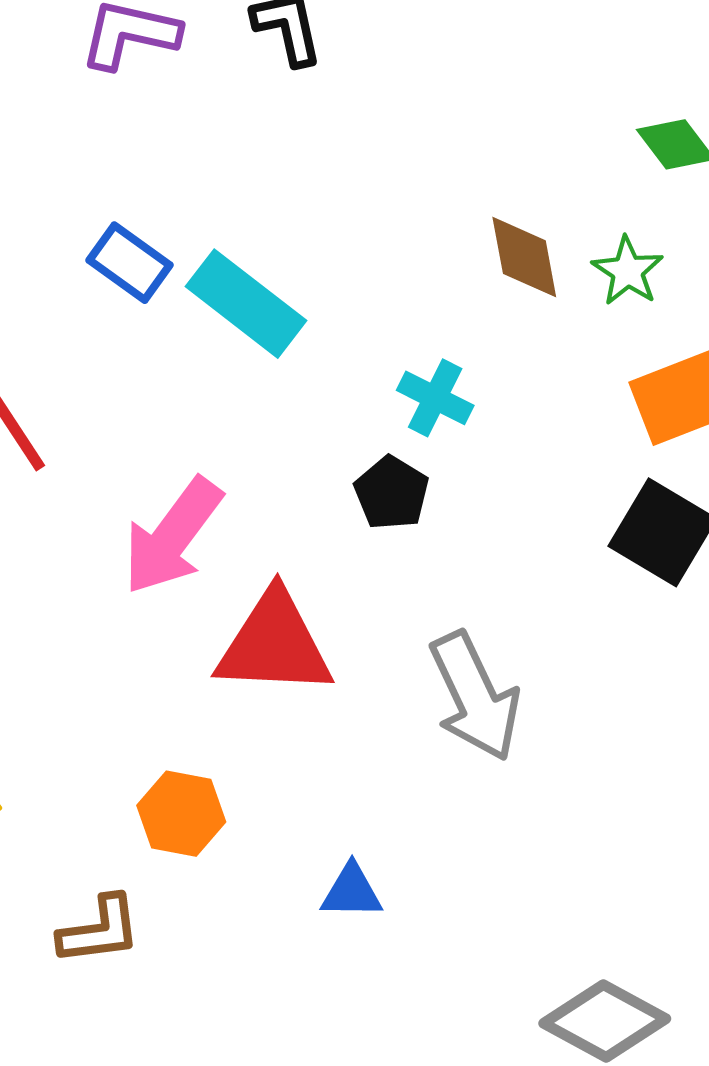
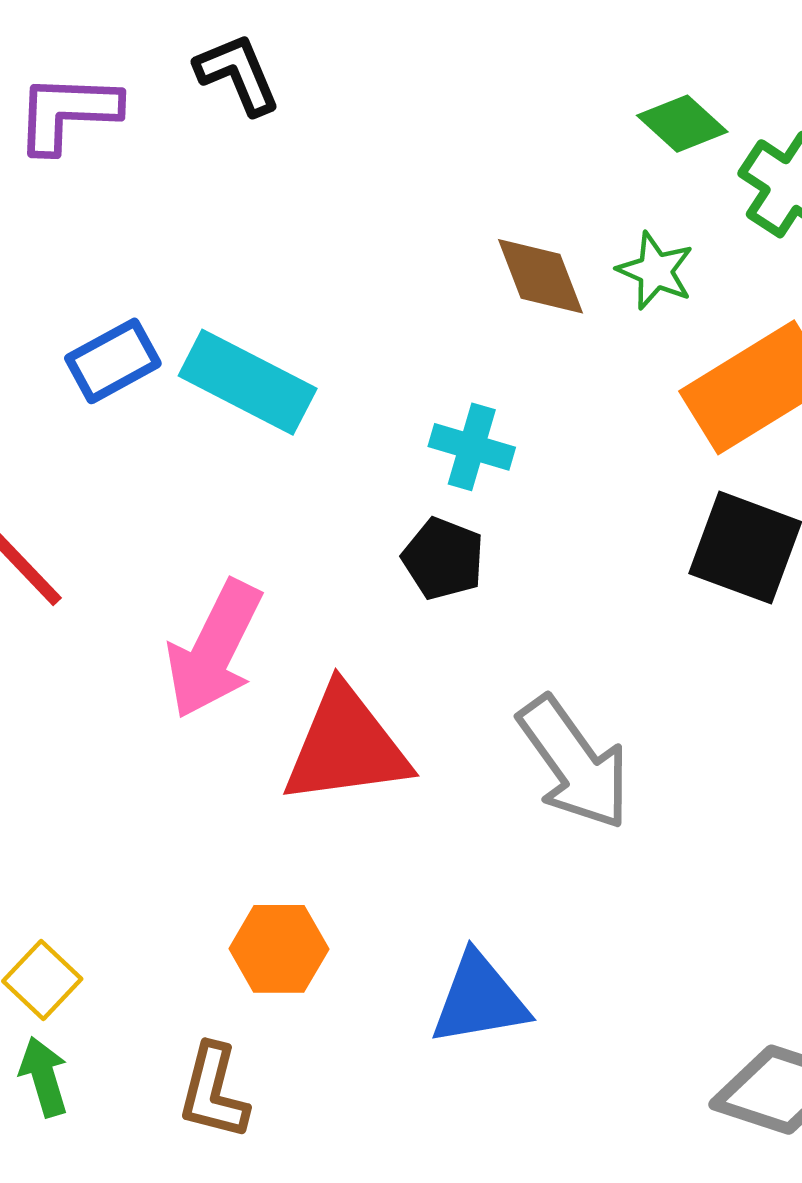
blue rectangle: (130, 263) -> (113, 361), turned -54
blue triangle: (352, 891) -> (479, 999), size x1.5
brown L-shape: (100, 930) -> (213, 1092), turned 122

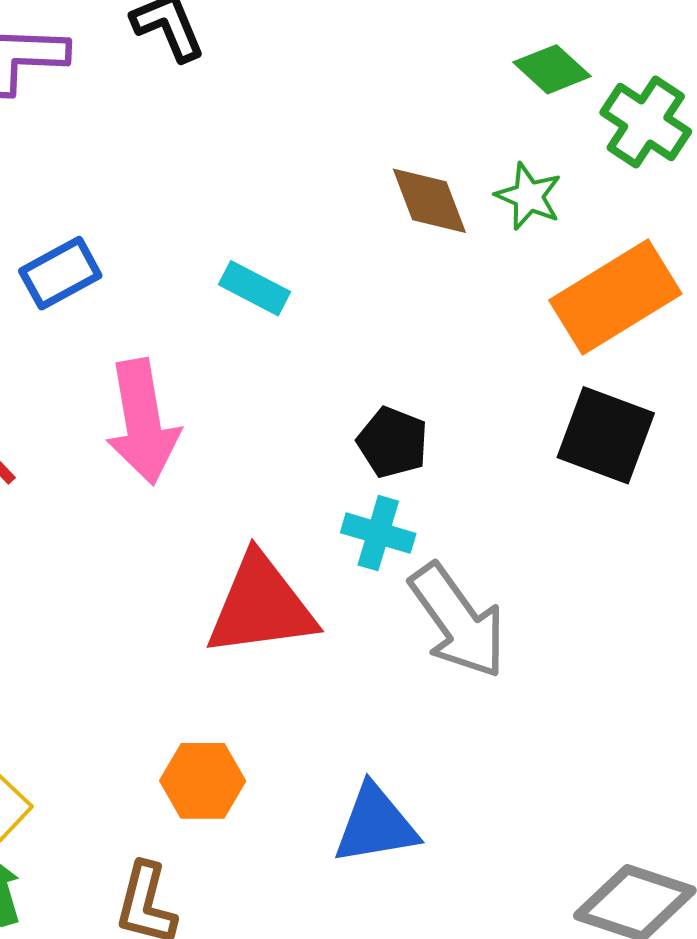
cyan rectangle: (248, 382) -> (254, 288), moved, size x0.6
cyan cross: (472, 447) -> (378, 533), moved
black pentagon: (443, 559) -> (393, 442), moved
pink arrow: (214, 649) -> (143, 422), moved, turned -36

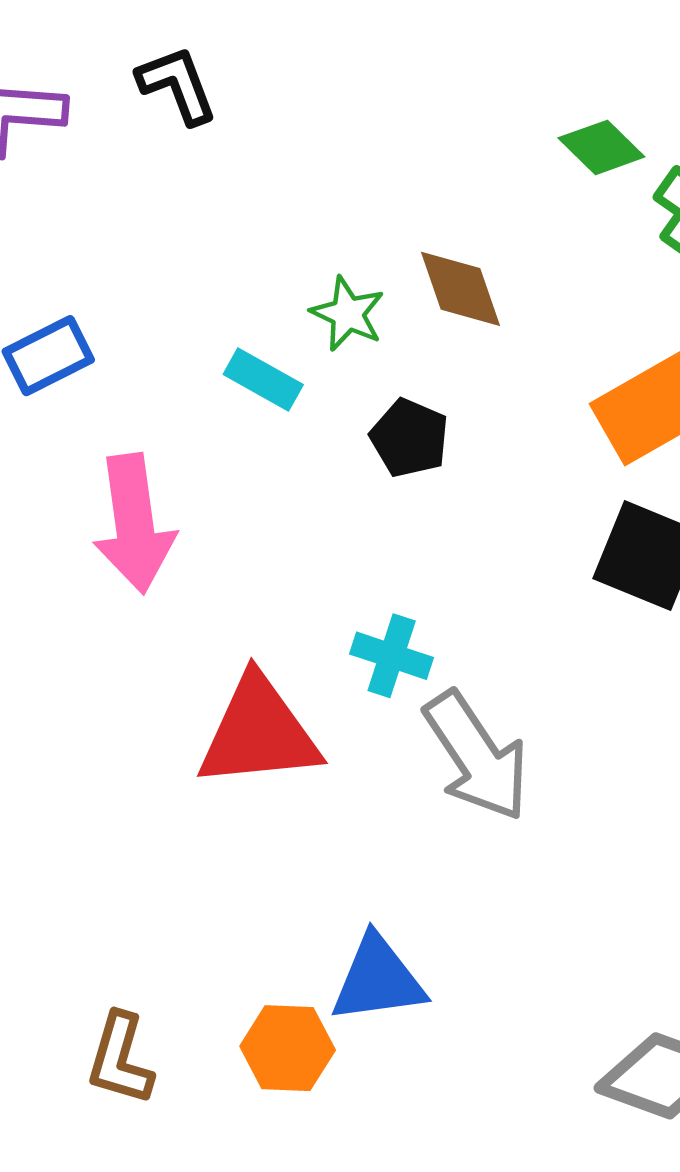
green star: (529, 196) -> (348, 314), moved
black pentagon: (393, 442) -> (409, 438), moved
orange hexagon: (203, 781) -> (288, 1048), moved

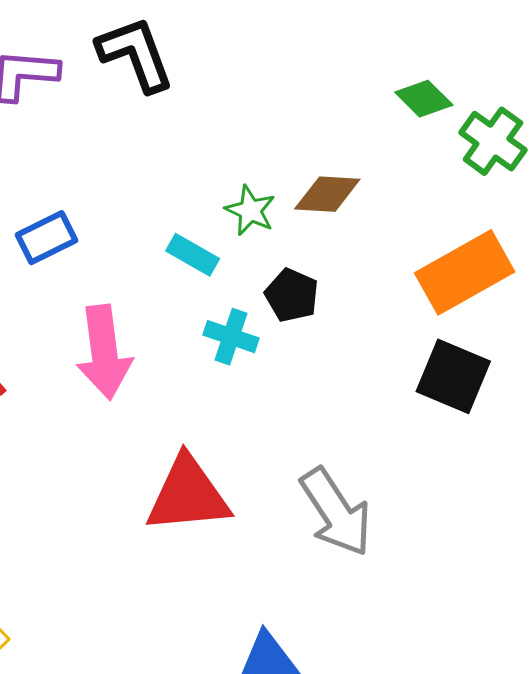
black L-shape: (177, 85) -> (136, 54), size x1.4
brown diamond: (461, 289) -> (327, 194), turned -68
cyan cross: (392, 656) -> (231, 337), moved

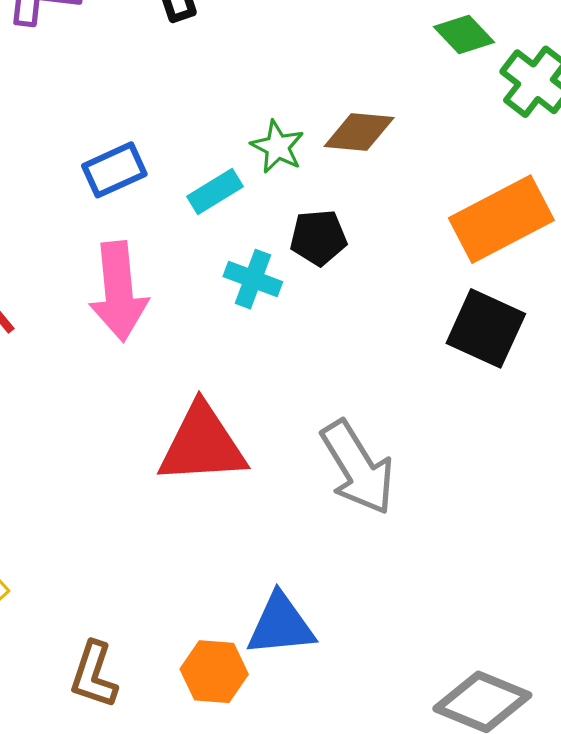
blue rectangle: (46, 238) -> (114, 170), moved
cyan rectangle: (193, 255) -> (215, 192), turned -63
black pentagon: (292, 295) -> (318, 238), turned -30

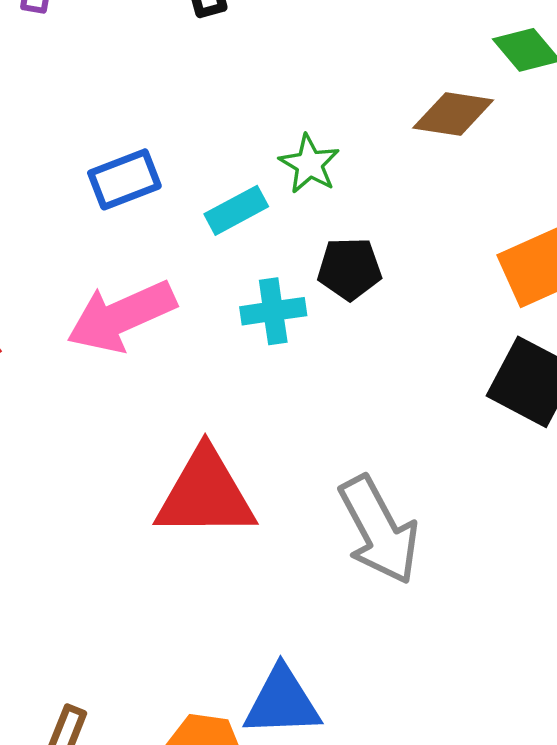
brown diamond: (359, 132) -> (453, 114), moved
cyan cross: (253, 279) -> (273, 311), turned -32
pink arrow: (119, 291) -> (121, 316), turned 68

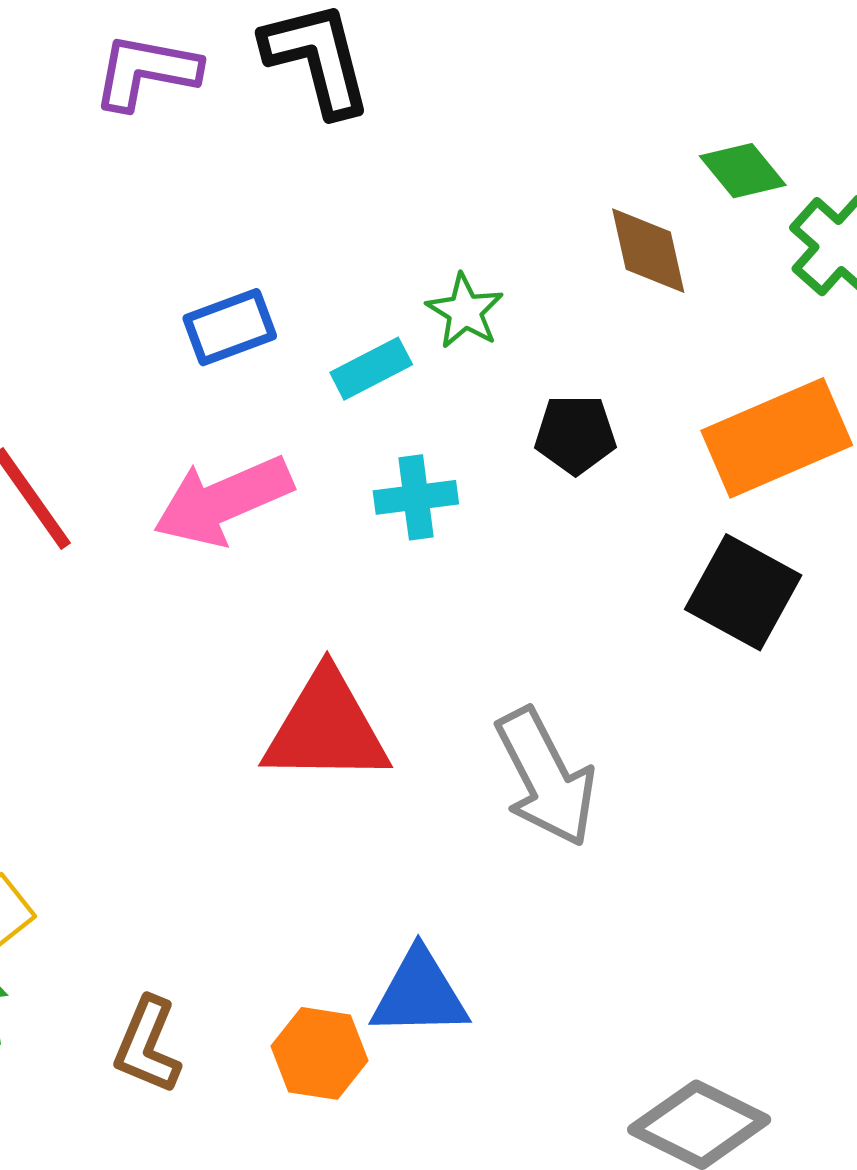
brown diamond: (453, 114) -> (648, 251), turned 68
black pentagon: (350, 269) -> (575, 434), moved

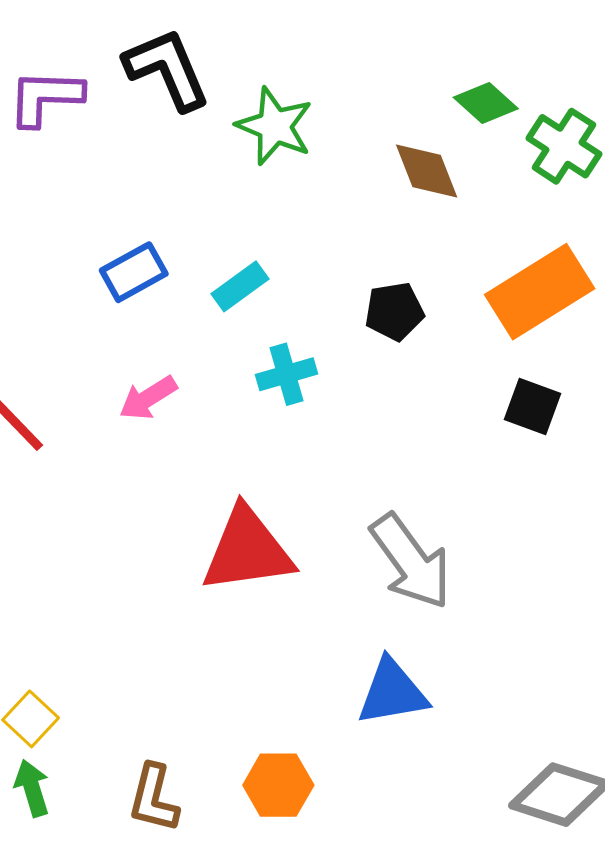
green star: (465, 311) -> (275, 126), moved, size x1.4
pink arrow: (223, 501) -> (148, 398), size x0.6
black square: (743, 592) -> (532, 406), size x0.7
blue triangle: (419, 994) -> (392, 692), moved

